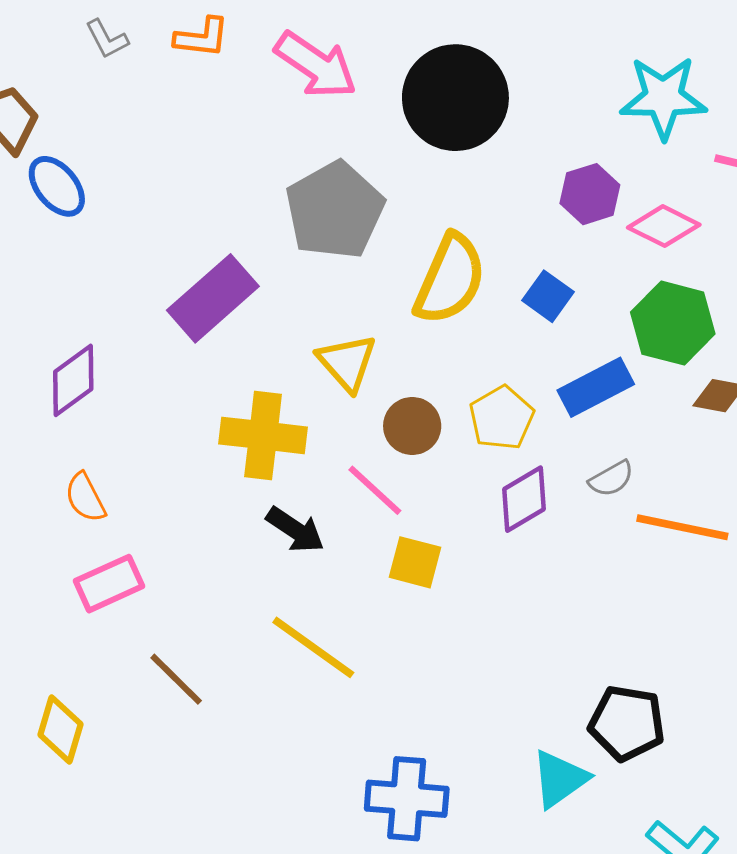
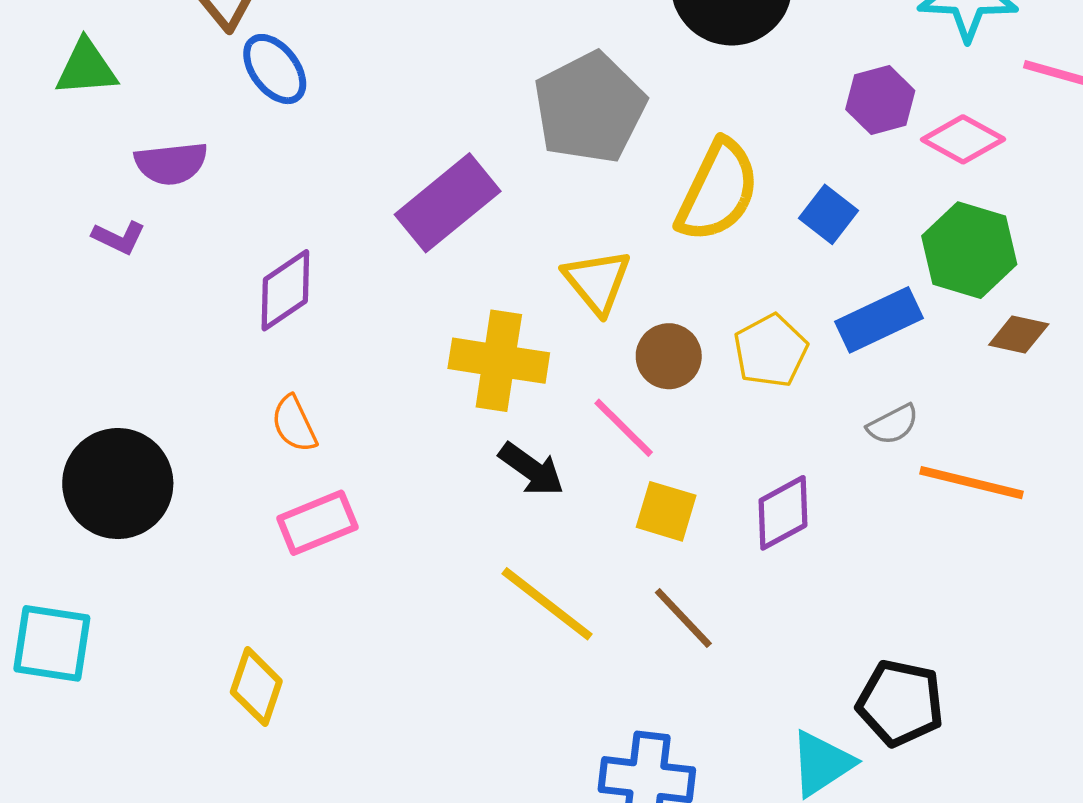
purple diamond: (524, 499) -> (783, 513), moved
brown line: (176, 679) -> (683, 618), moved

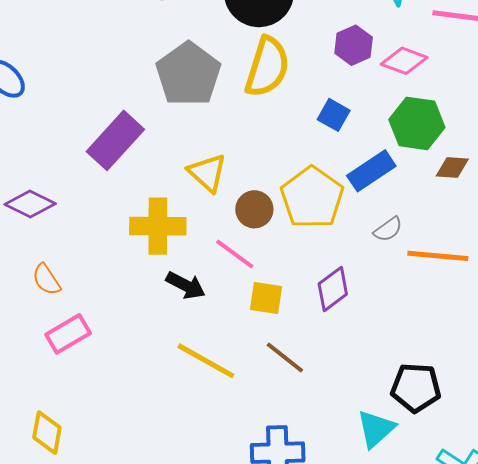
yellow semicircle: (718, 191) -> (267, 67), moved
purple diamond: (285, 290) -> (30, 204), turned 69
yellow pentagon: (771, 351) -> (312, 198), size x1.5

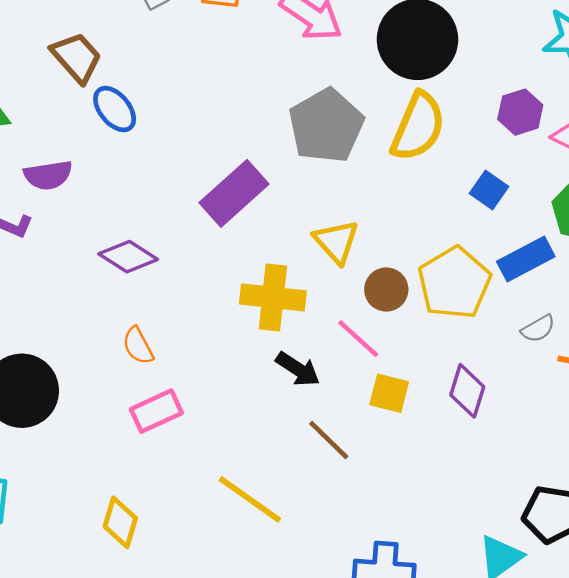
purple diamond: (333, 289) -> (467, 391), turned -42
brown line: (285, 357) -> (329, 440), moved
yellow line: (206, 361) -> (250, 499), moved

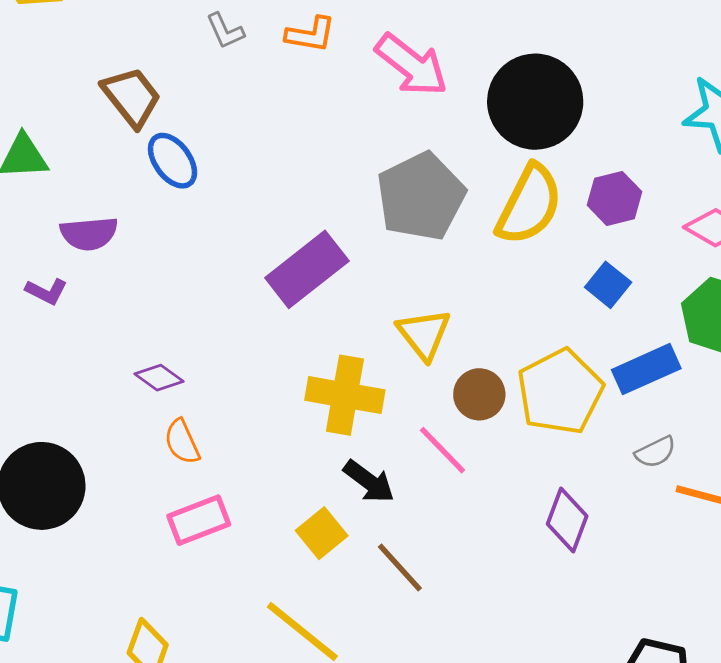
purple hexagon: (520, 112) -> (615, 198), moved
purple diamond: (128, 257) -> (159, 378), moved, size x0.7
yellow square: (389, 393) -> (322, 533), moved, turned 33

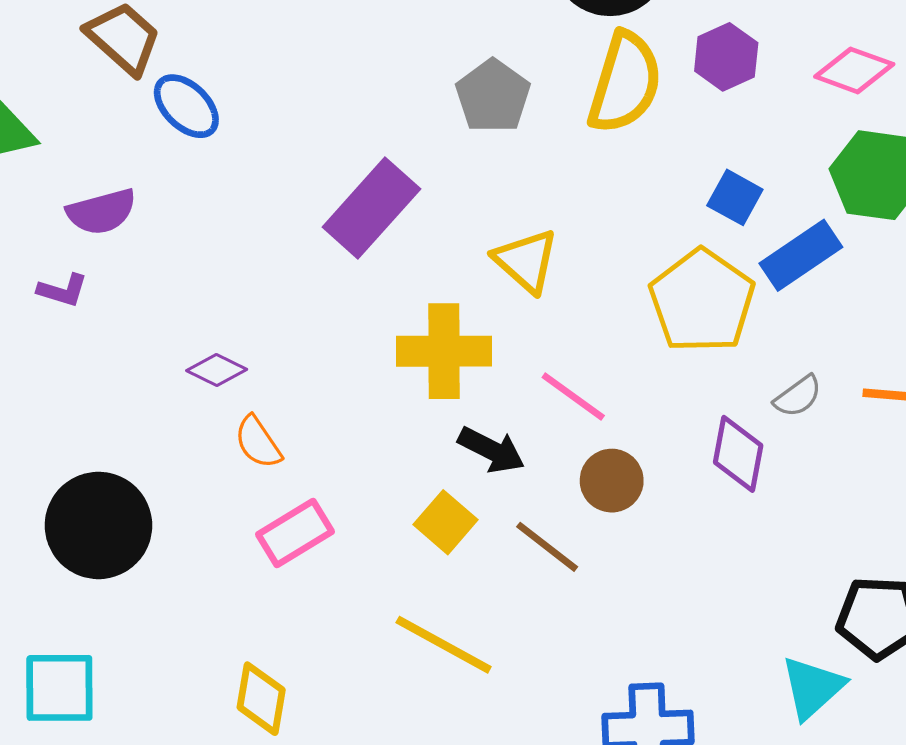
gray pentagon: (421, 197) -> (493, 96), size x0.7
blue square: (608, 285) -> (735, 197), moved
brown circle: (479, 394) -> (612, 481), moved
gray semicircle: (655, 452) -> (798, 396), moved

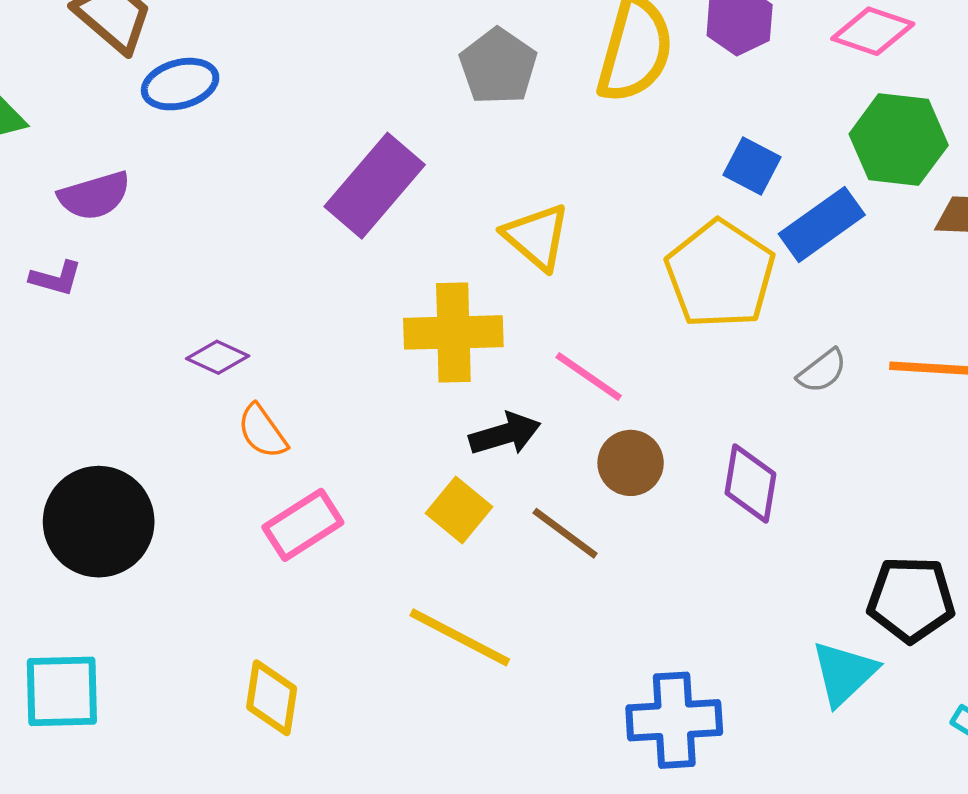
blue ellipse: (186, 106) -> (180, 84), turned -58
black arrow: (491, 450) -> (505, 434), turned -42
purple diamond: (738, 454) -> (750, 484), moved

